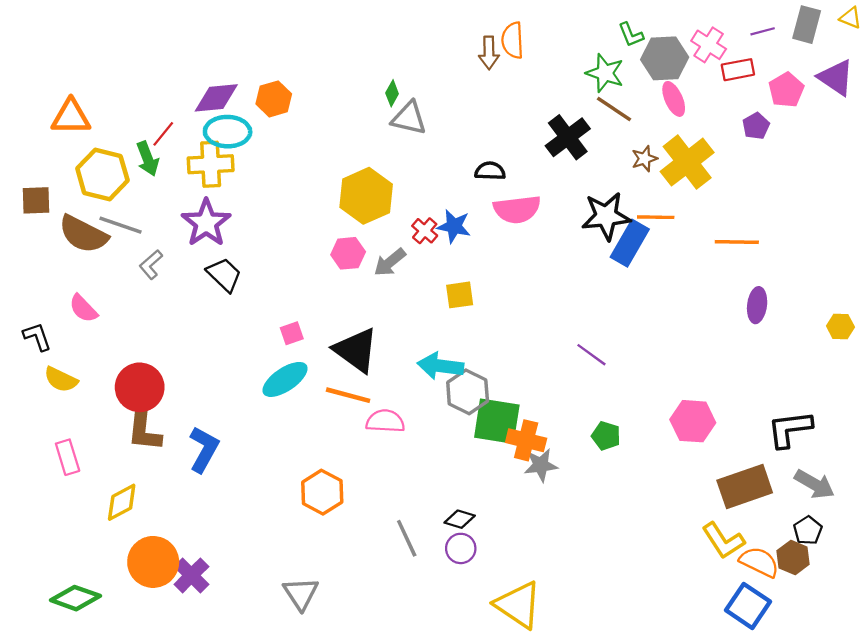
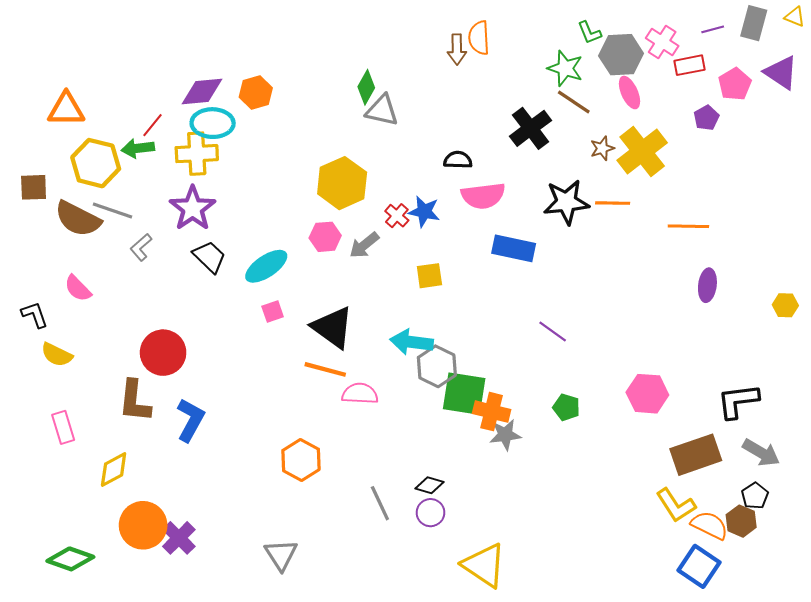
green diamond: (392, 93) -> (366, 87), size x1.4
green arrow: (148, 159) -> (138, 148), turned 104
blue rectangle: (630, 243) -> (514, 248), moved, turned 72
cyan ellipse: (285, 379) -> (266, 266), moved
red circle: (140, 387) -> (163, 353), moved

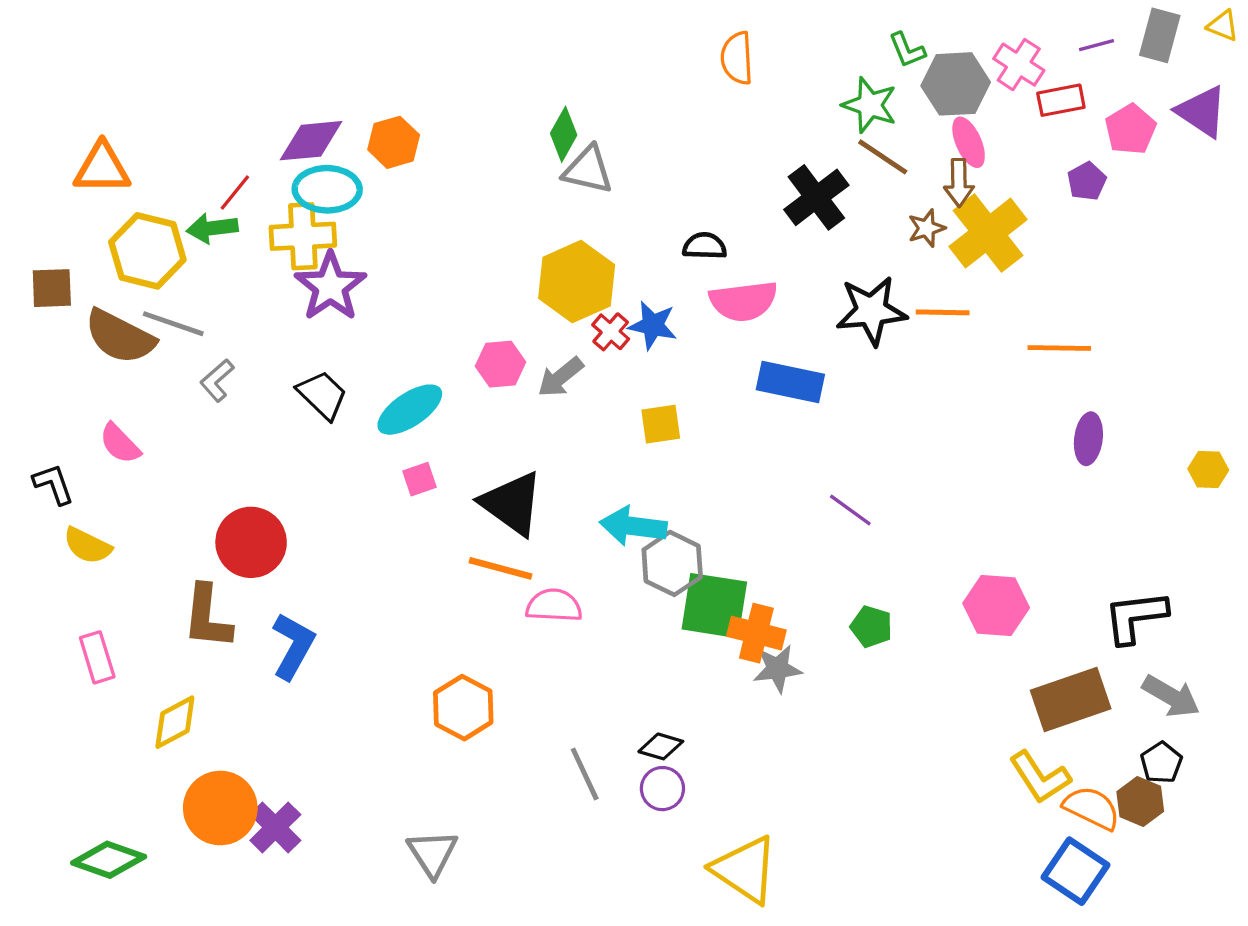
brown arrow: (457, 49) -> (959, 183), moved
yellow hexagon: (342, 183) -> (577, 282), moved
purple star: (193, 208) -> (330, 286), moved

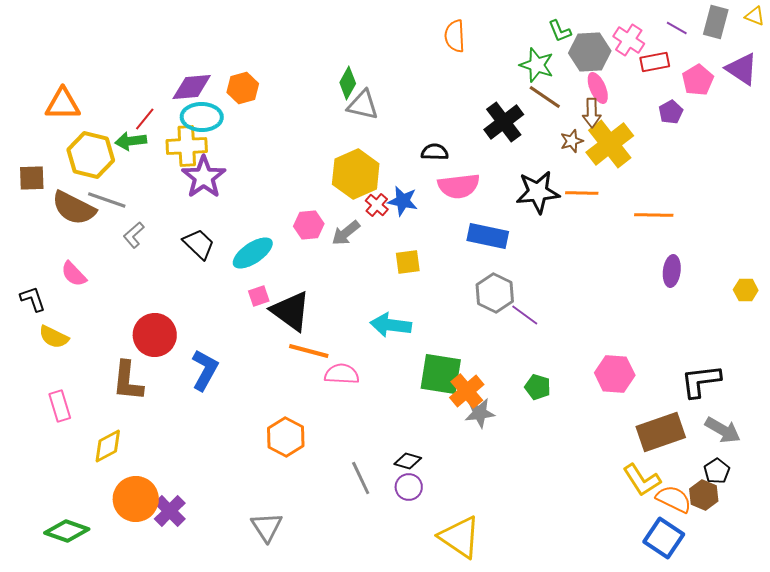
purple line: (1097, 45) -> (677, 28), turned 45
black triangle: (512, 503) -> (291, 311), moved
gray hexagon: (672, 563) -> (495, 293), moved
orange cross: (756, 633) -> (467, 391), turned 36
blue L-shape: (293, 646) -> (205, 370), moved

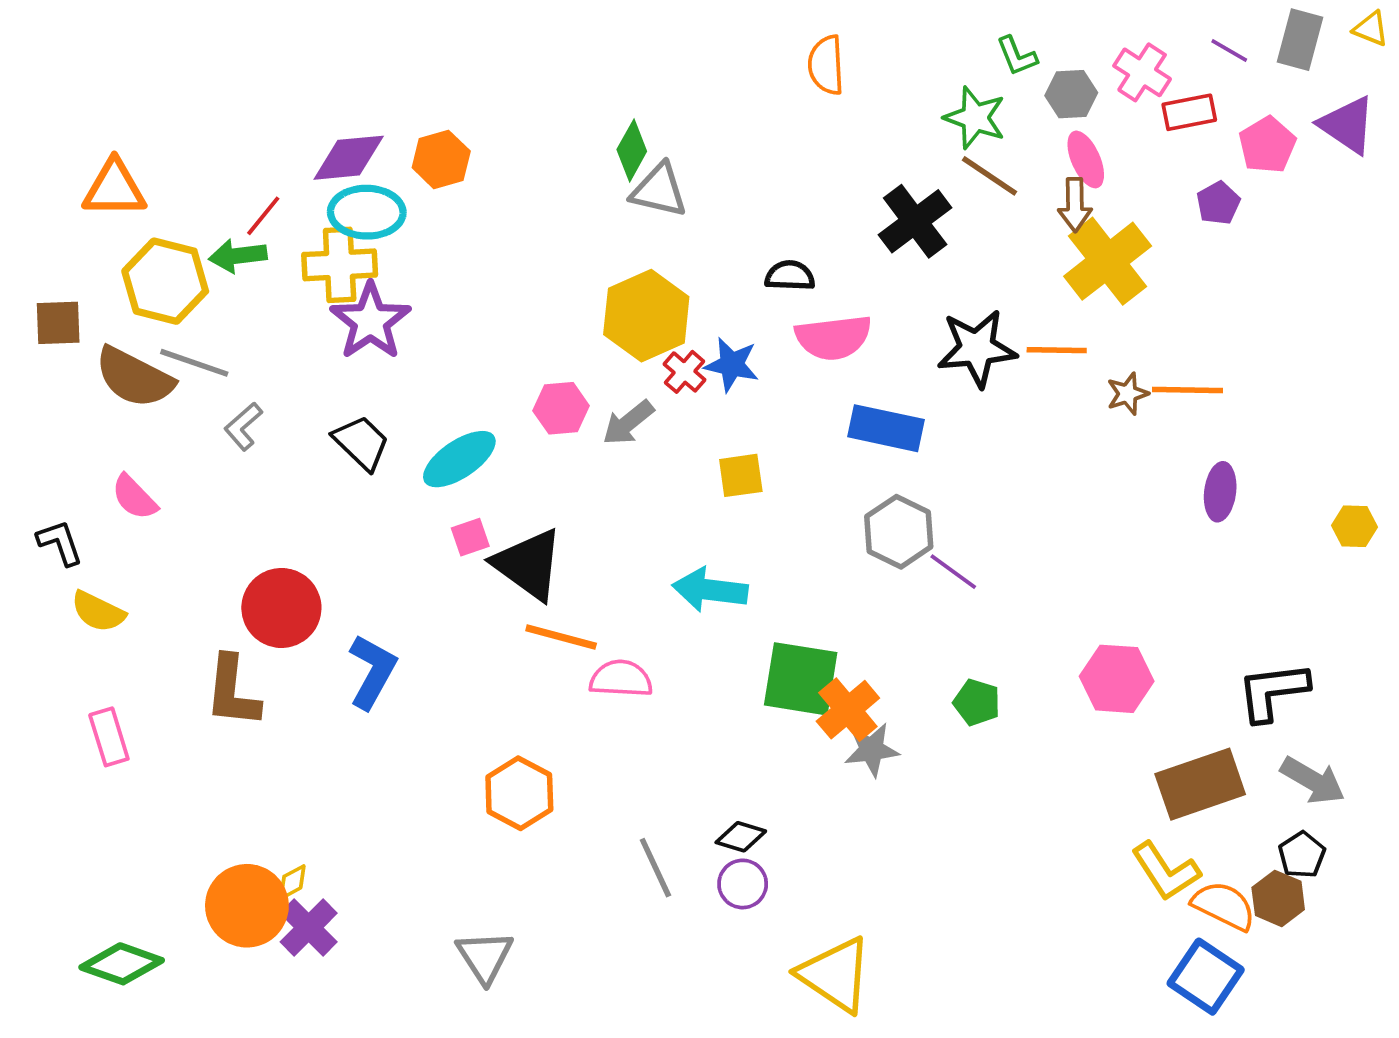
gray hexagon: (590, 52) -> (1071, 94), size x0.7
brown star: (572, 141) -> (1128, 394), moved
yellow diamond: (108, 446) -> (292, 882), moved, size x0.6

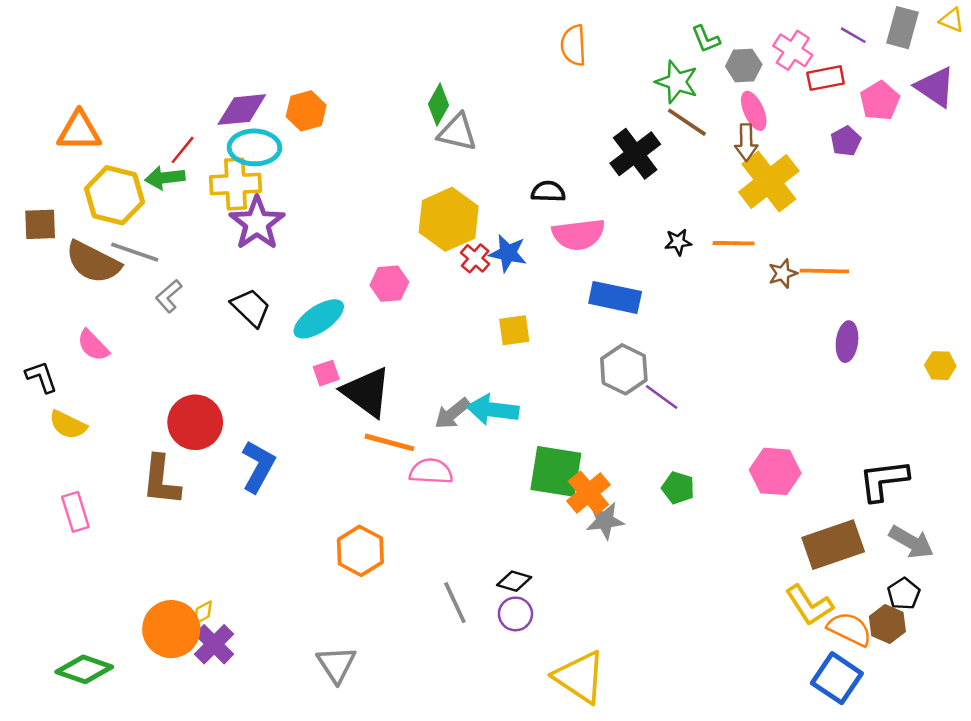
black star: (977, 348) -> (678, 242), size x0.5
gray arrow: (628, 423) -> (452, 413), moved

